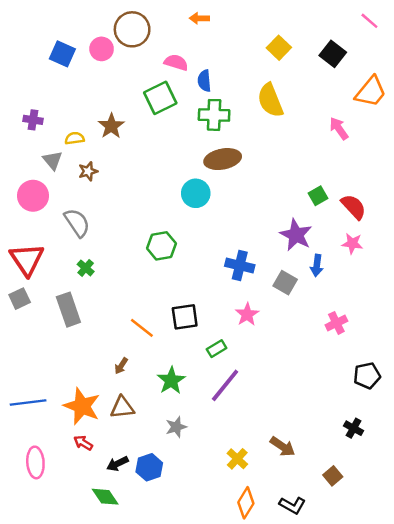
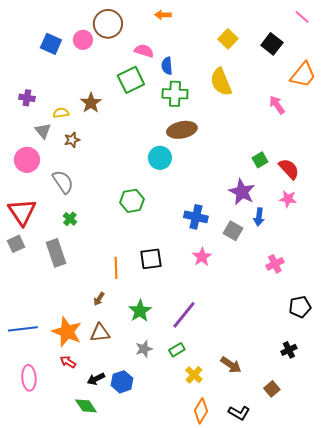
orange line: (142, 328) -> (116, 268), turned 50
green rectangle: (217, 349) -> (177, 350), moved
black cross: (354, 428) -> (289, 350), turned 35

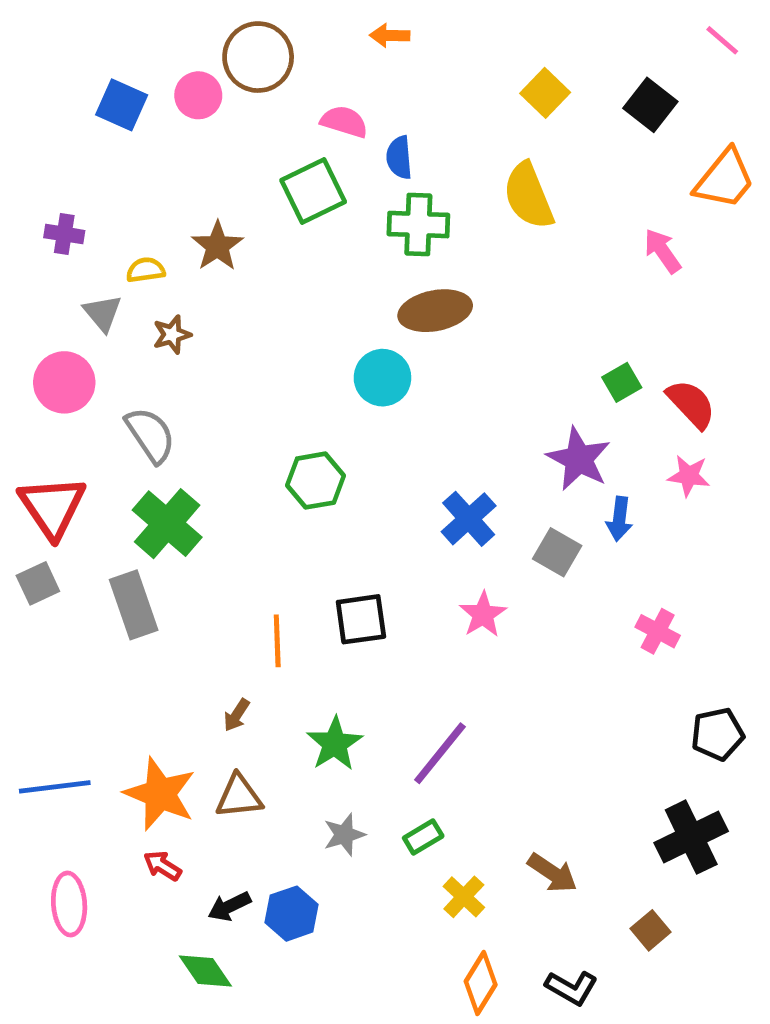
blue cross: (196, 217) -> (469, 519), turned 35
green cross: (70, 219) -> (167, 524), size x2.0
pink cross: (275, 264) -> (658, 631), turned -36
black cross: (289, 350) -> (691, 837), size x1.8

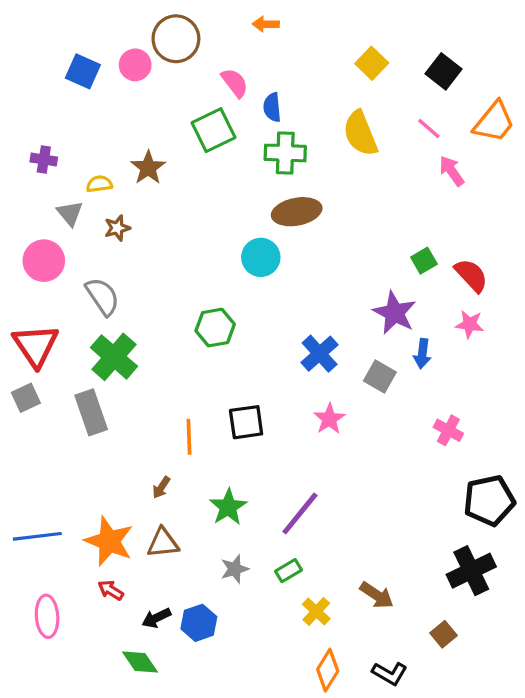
pink line: (722, 40) -> (429, 128), moved
pink semicircle: (344, 122) -> (235, 83), turned 36
black pentagon: (717, 734) -> (489, 500), size x1.4

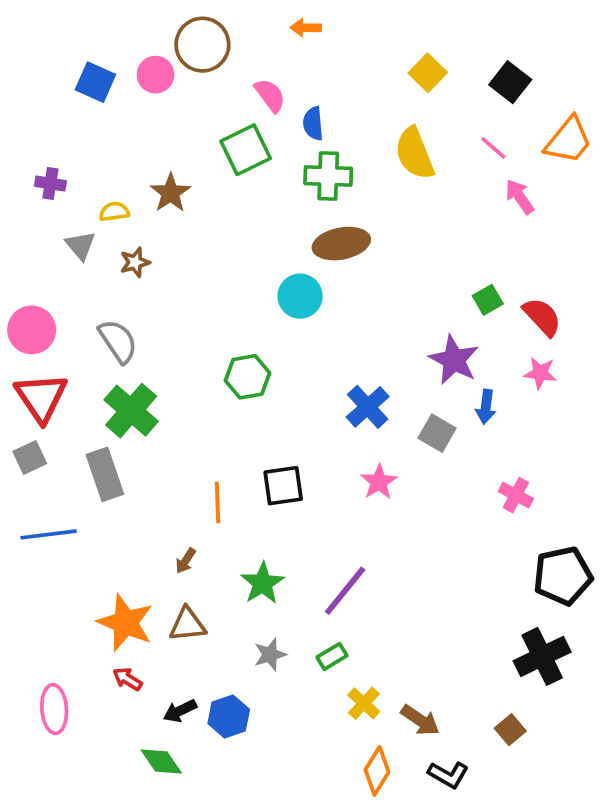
pink circle: (44, 261) -> (32, 330), moved
blue line: (37, 536) -> (49, 534), moved
brown arrow: (377, 595) -> (420, 720), moved

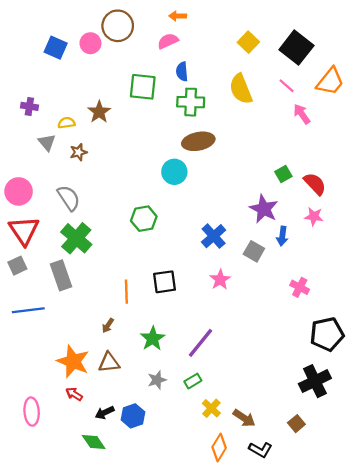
black square: (510, 82) -> (296, 48), size x1.4
pink semicircle: (270, 95) -> (168, 41), moved, turned -78
green square: (246, 150) -> (143, 87), turned 32

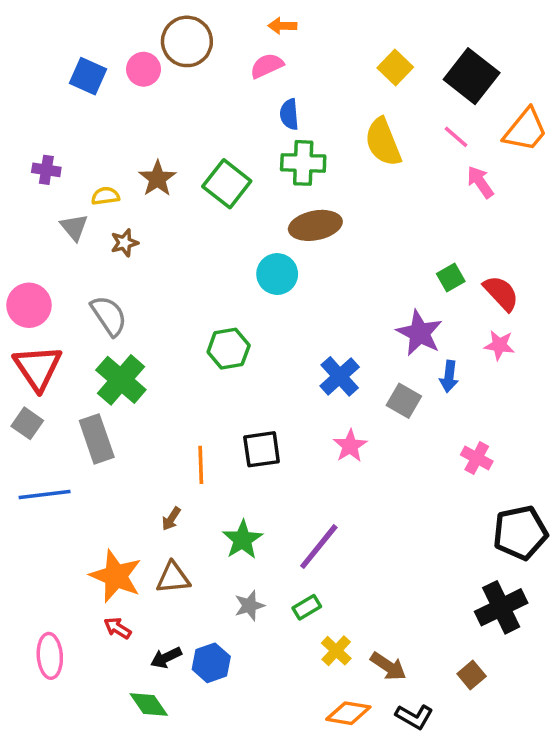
green square: (143, 87) -> (227, 184), moved, turned 32
gray square: (17, 266) -> (27, 423), turned -30
orange diamond: (219, 447) -> (348, 713), turned 68

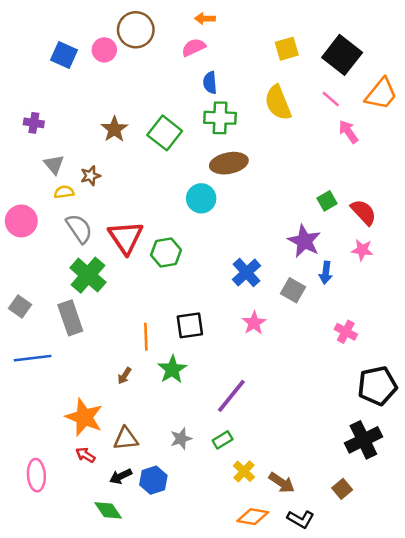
yellow square: (395, 67) -> (287, 49), turned 30
yellow semicircle: (105, 196) -> (64, 192), moved
red triangle: (38, 368) -> (126, 237), moved
green star: (242, 540) -> (172, 369), moved
brown triangle: (173, 578) -> (126, 439), moved

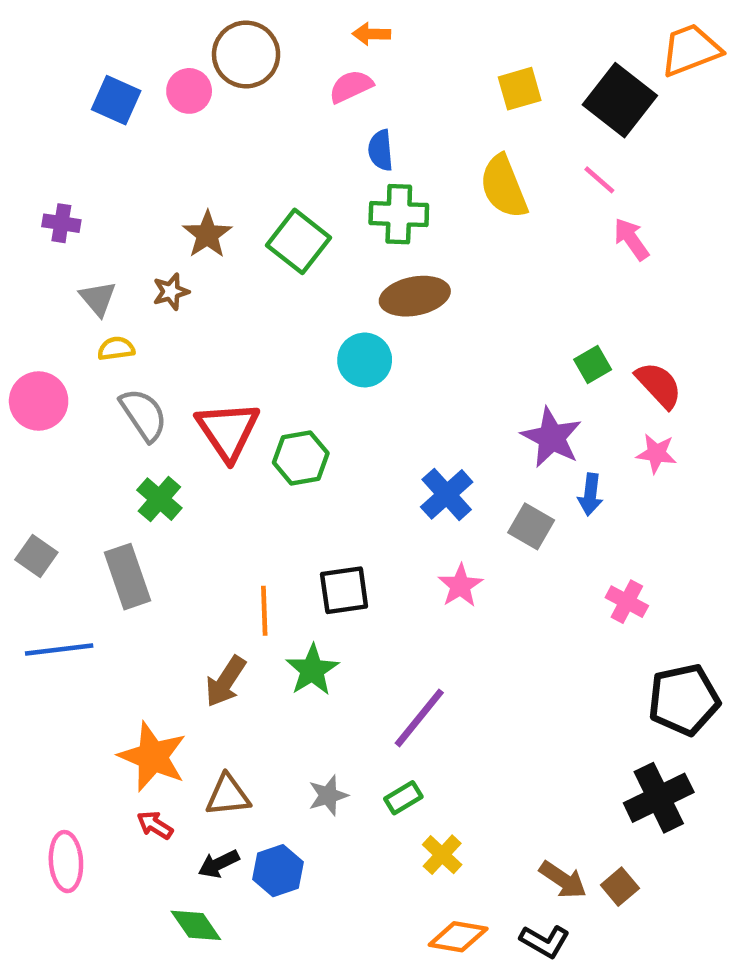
orange trapezoid: (381, 94) -> (691, 50), moved, turned -150
brown star: (90, 176) -> (171, 292), moved
green cross: (88, 275) -> (159, 499), size x0.7
brown arrow: (124, 376) -> (226, 681), size x1.6
brown arrow: (282, 483) -> (563, 880), moved

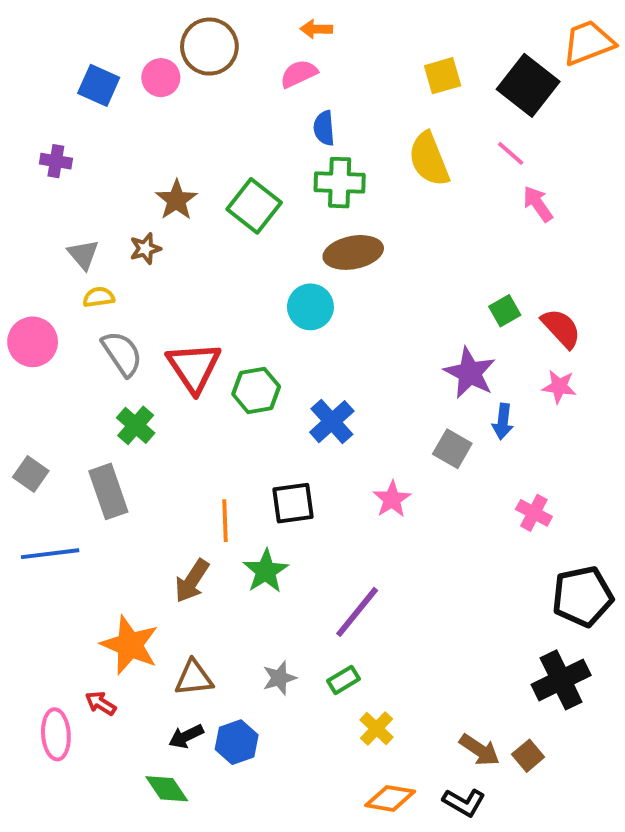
purple cross: (61, 223) -> (56, 161), moved
blue cross: (447, 494) -> (332, 422), moved
red arrow: (155, 825) -> (101, 703), moved

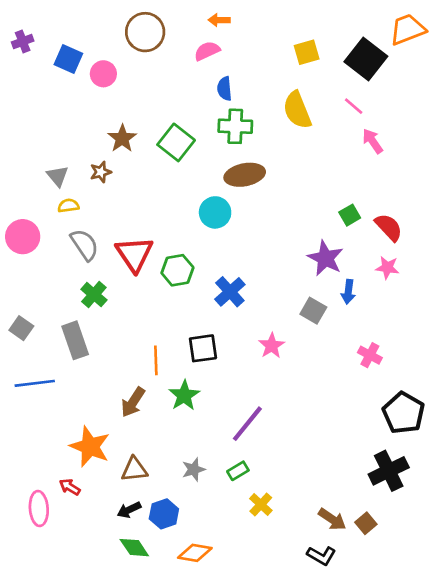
pink circle: (161, 78) -> (103, 74), moved
purple cross: (56, 161) -> (23, 42), moved, turned -30
black pentagon: (582, 596) -> (403, 413), turned -30
green diamond: (167, 789) -> (134, 548), moved
orange diamond: (390, 798) -> (195, 553), moved

